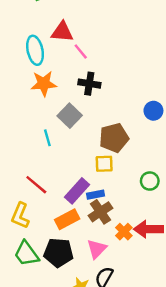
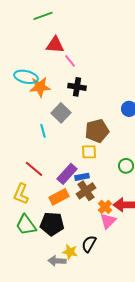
cyan ellipse: (35, 50) -> (26, 77), moved, turned -65
pink triangle: (97, 249) -> (108, 221), moved

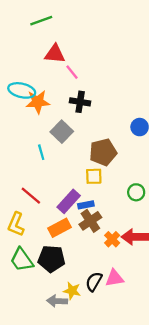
pink triangle: (108, 221) -> (114, 278), moved, turned 36

